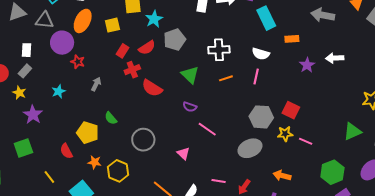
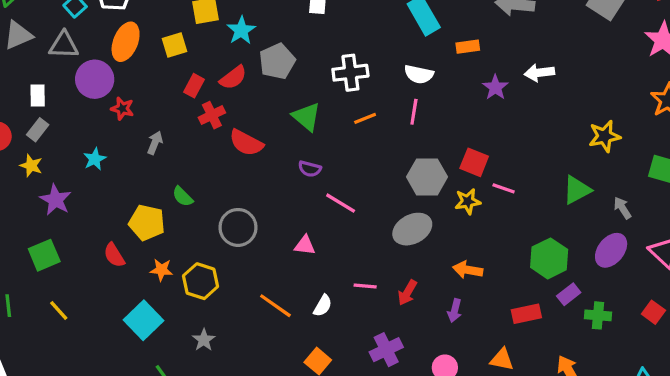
pink line: (306, 141) -> (504, 188), moved
pink triangle: (183, 154) -> (305, 245), turned -32
yellow line: (49, 177) -> (59, 311), moved

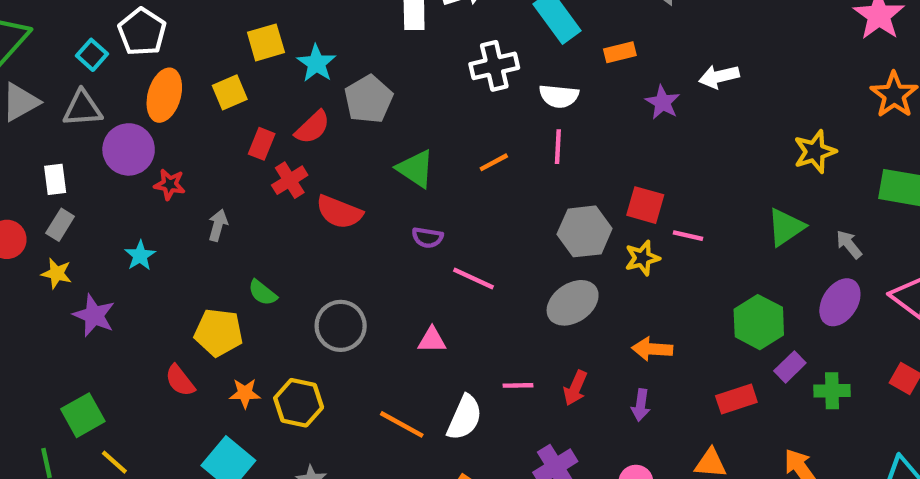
white cross: (350, 73) -> (494, 66), moved
green square: (44, 255) -> (83, 415), moved
white semicircle: (323, 306) -> (465, 418), size x1.5

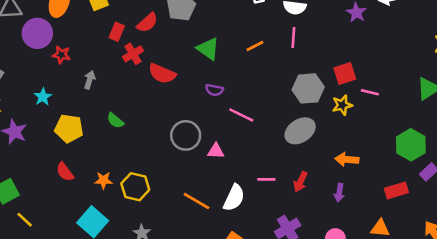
red square: (645, 205) -> (345, 74), turned -35
gray circle: (341, 326) -> (186, 135), moved
yellow pentagon: (219, 333) -> (69, 128), moved

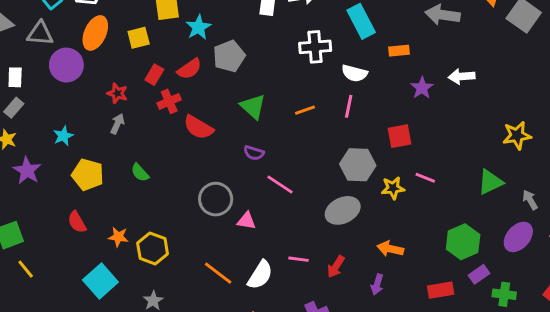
red star: (61, 55) -> (117, 93), moved
red square: (345, 74) -> (400, 136), moved

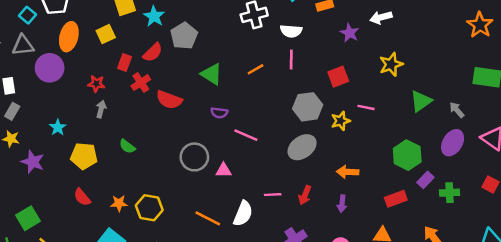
yellow star: (517, 135) -> (391, 64), moved

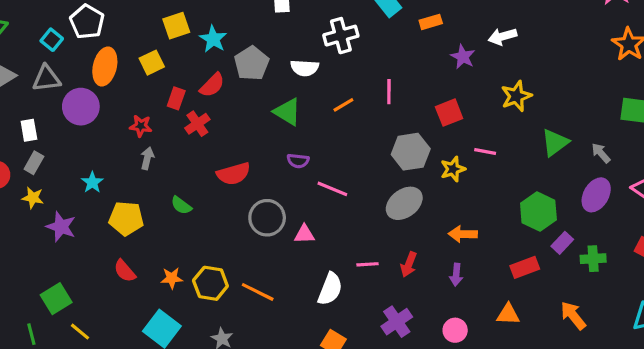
white semicircle: (291, 31) -> (305, 68), moved
red semicircle: (169, 100) -> (233, 174), moved, turned -35
orange line: (208, 218) -> (258, 292), moved

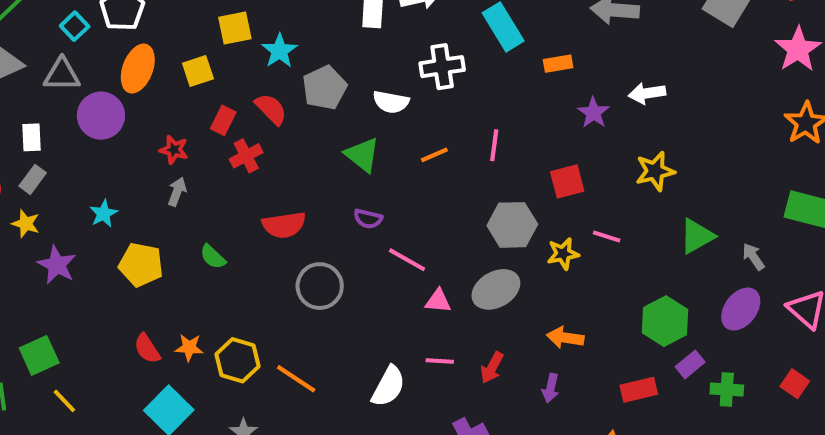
red semicircle: (212, 85) -> (271, 109), turned -96
pink triangle: (304, 234) -> (438, 301), moved
red semicircle: (125, 271) -> (147, 349), moved

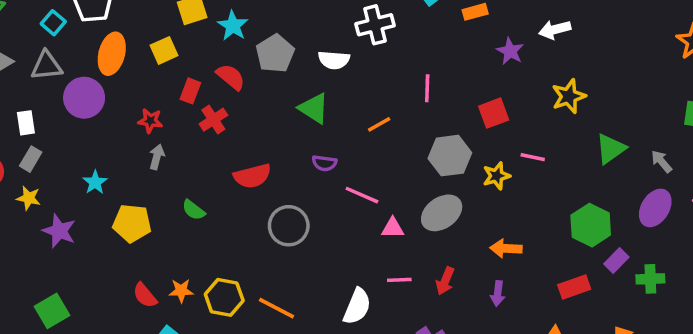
orange line: (434, 155) -> (379, 124), moved

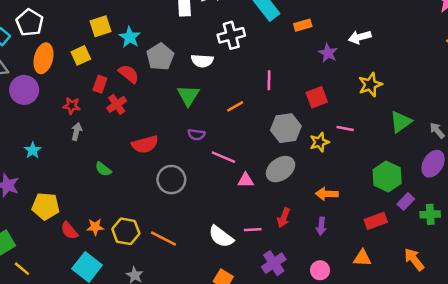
green triangle: (314, 108) -> (188, 95), turned 30
yellow pentagon: (132, 223) -> (46, 206), moved
pink line: (399, 280) -> (253, 230), moved
white semicircle: (357, 306) -> (221, 237), turned 105

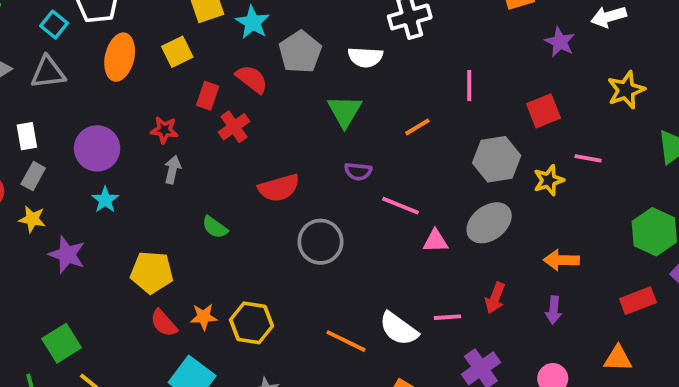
purple circle: (24, 90) -> (97, 148), moved
yellow pentagon: (46, 206) -> (152, 272), moved
orange line: (163, 239) -> (346, 341), moved

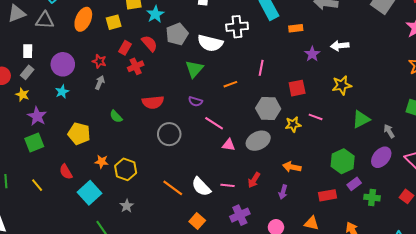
white semicircle: (365, 57) -> (210, 43), size x1.4
red semicircle: (164, 323) -> (66, 172), moved
green square: (62, 343) -> (34, 143), moved

